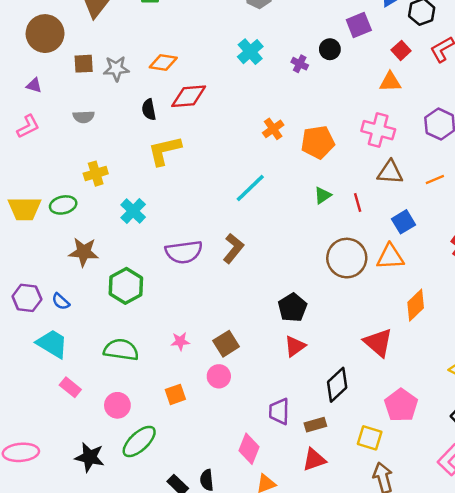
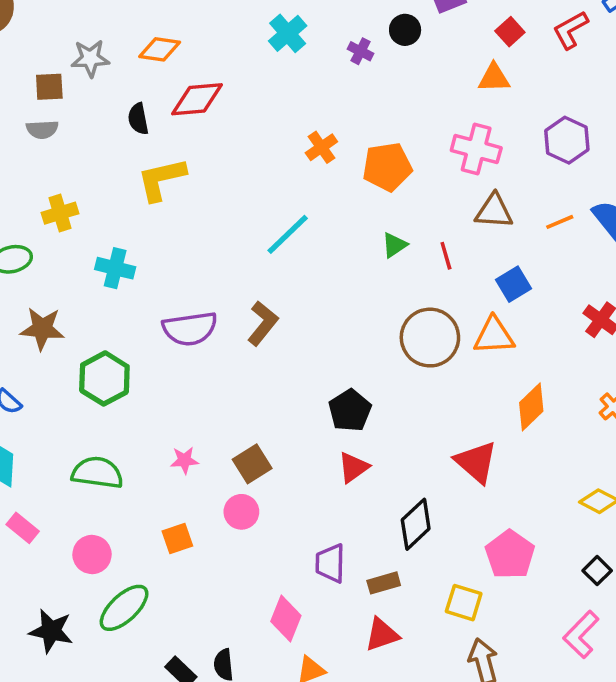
brown square: (84, 64) -> (49, 87), moved
cyan cross: (133, 211) -> (115, 268), turned -30

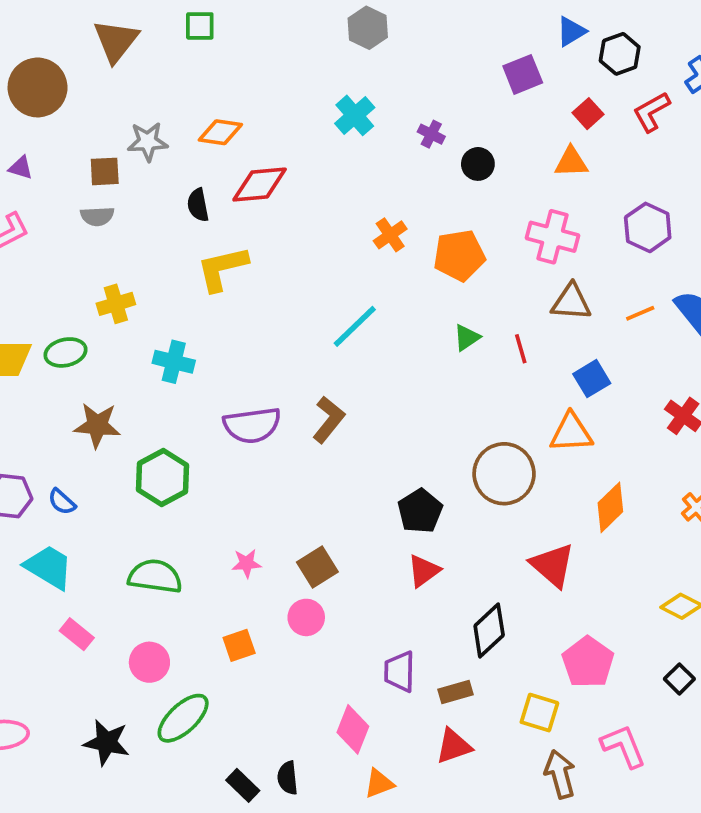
black circle: (405, 30) -> (478, 164), moved
brown circle: (430, 338) -> (504, 474), moved
pink L-shape: (581, 635) -> (623, 746), moved, turned 114

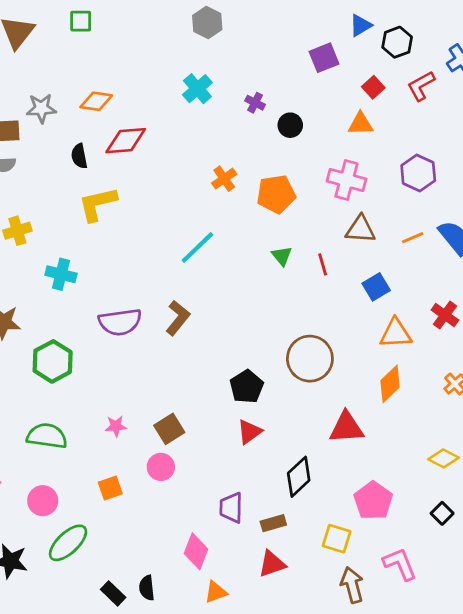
green triangle: (467, 338) -> (282, 256), turned -35
orange triangle: (571, 433) -> (396, 333), moved
red triangle: (553, 565) -> (346, 428), turned -45

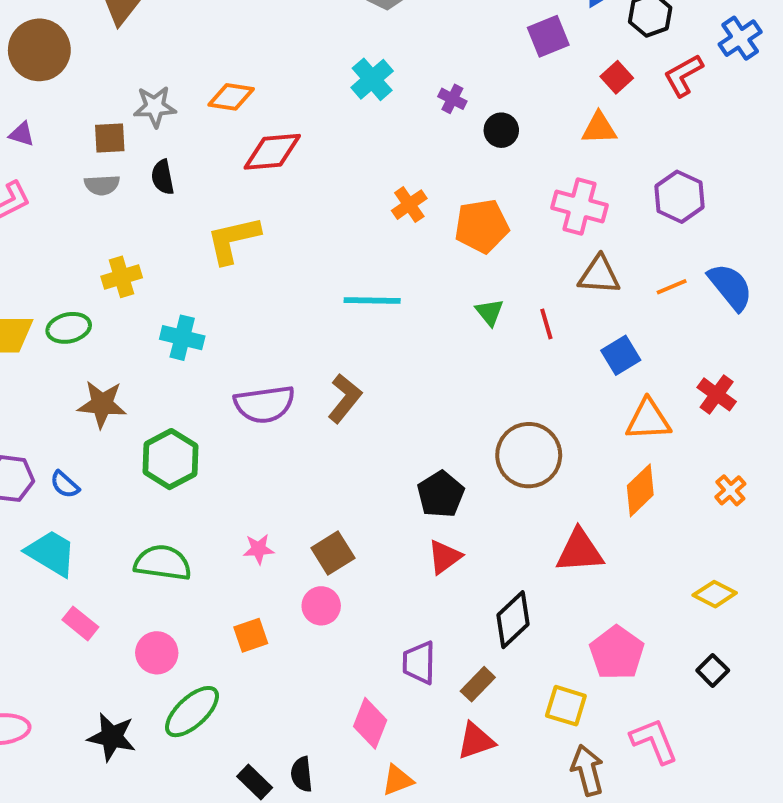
black semicircle: (79, 156) -> (163, 177), moved
cyan line: (197, 248) -> (372, 300), turned 45
brown rectangle: (273, 523) -> (478, 684), turned -30

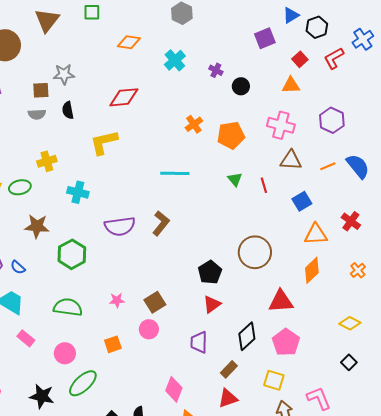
orange diamond: (231, 97) -> (129, 42), moved
pink pentagon: (617, 653) -> (286, 342), moved
purple trapezoid: (419, 663) -> (199, 342), moved

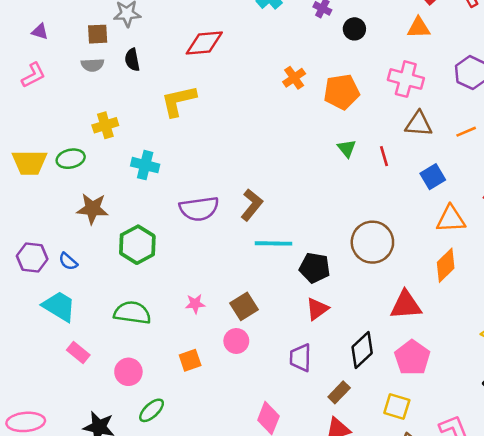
cyan line: (175, 173) -> (274, 243), moved
black pentagon: (210, 272) -> (315, 268), turned -30
green ellipse: (83, 383) -> (152, 410), size x0.7

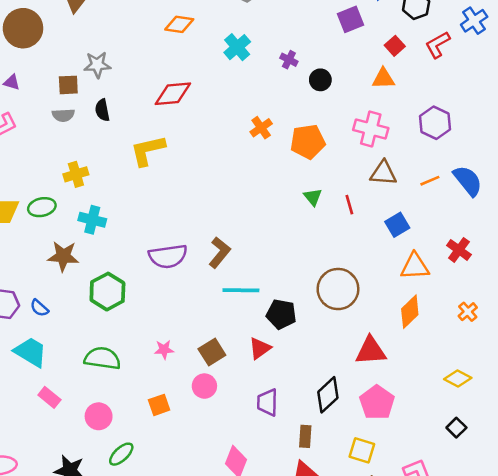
cyan cross: (145, 165) -> (92, 220), moved
red triangle: (317, 309) -> (260, 348), moved
brown rectangle: (339, 392) -> (305, 436), turned -40

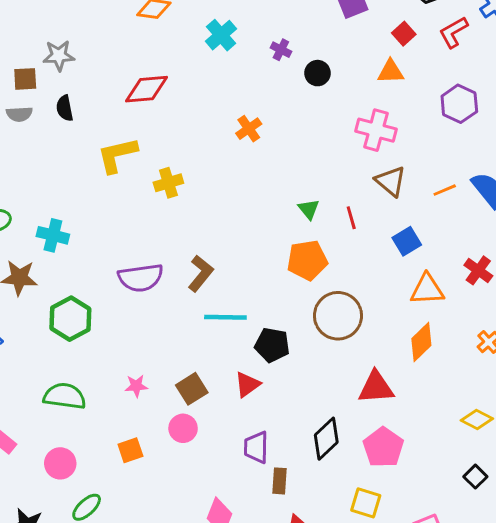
purple hexagon: (435, 123) -> (459, 104), moved
orange pentagon: (308, 142) -> (307, 260), moved
brown triangle: (383, 173) -> (391, 181), turned 36
yellow cross: (76, 174) -> (168, 183), moved
brown rectangle: (305, 436) -> (280, 481), moved

